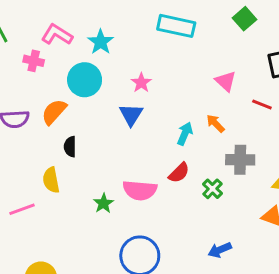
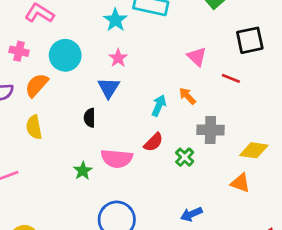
cyan star: (101, 42) -> (115, 20), moved
pink cross: (34, 61) -> (19, 51), moved
black semicircle: (70, 147) -> (90, 118), moved
yellow semicircle: (51, 180) -> (34, 127), moved

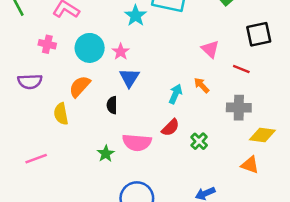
pink star: (118, 58) -> (121, 52), moved
orange semicircle: (37, 85) -> (80, 86), moved
gray cross: (210, 130) -> (239, 108), moved

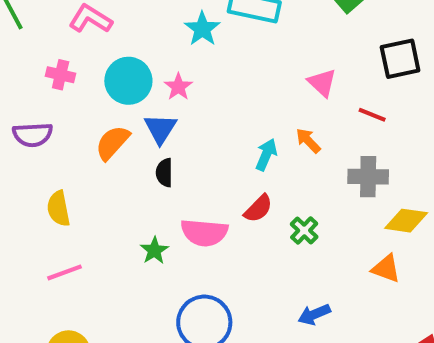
blue triangle: (129, 78) -> (160, 129), moved
yellow semicircle: (61, 114) -> (59, 209), moved
pink line: (36, 159) -> (65, 272), moved

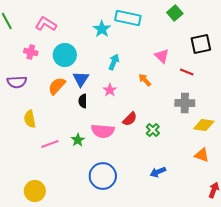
pink star: (178, 87) -> (110, 90), moved
orange arrow: (308, 141) -> (145, 80), moved
cyan arrow: (266, 155) -> (114, 62), moved
orange triangle: (386, 268) -> (202, 155), moved
pink line: (65, 272) -> (50, 144), moved

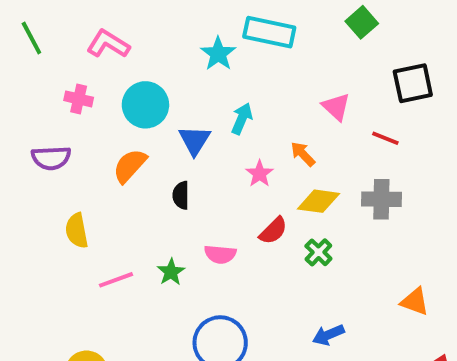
blue triangle: (81, 79) -> (195, 140), moved
pink star: (110, 90) -> (260, 174), moved
yellow diamond: (204, 125) -> (318, 201), moved
pink semicircle: (103, 131) -> (220, 254), size x0.7

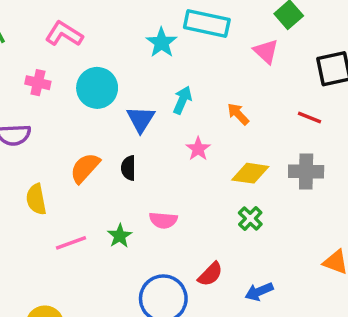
pink triangle: (336, 107) -> (266, 51), moved
orange arrow: (303, 154) -> (238, 114), moved
orange semicircle: (130, 166) -> (85, 168), moved
red semicircle: (273, 231) -> (210, 274), moved

